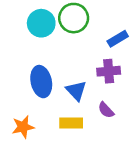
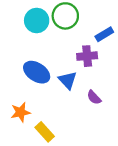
purple cross: (109, 71) -> (87, 56), moved
blue ellipse: (41, 82) -> (37, 72), turned -45
yellow rectangle: (71, 123) -> (45, 132), moved, turned 48

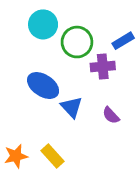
green circle: (65, 16) -> (77, 42), moved
blue triangle: (68, 80) -> (72, 107), moved
orange star: (21, 112) -> (16, 156), moved

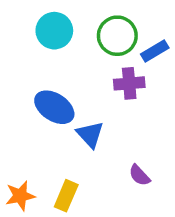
green circle: (77, 42) -> (117, 36), moved
purple semicircle: (111, 115) -> (139, 175), moved
yellow rectangle: (53, 156) -> (66, 196), turned 65

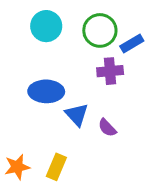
blue ellipse: (54, 107) -> (46, 91), turned -32
purple semicircle: (139, 175) -> (107, 128), moved

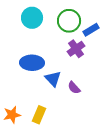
purple cross: (110, 71) -> (76, 49), turned -30

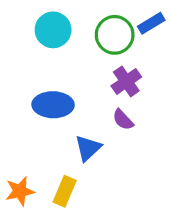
blue rectangle: (91, 30) -> (151, 23), moved
blue triangle: (53, 79) -> (88, 148), moved, turned 30
purple semicircle: (74, 88) -> (123, 120), moved

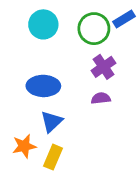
purple semicircle: (123, 120) -> (101, 98), turned 126
blue triangle: (88, 148) -> (52, 122), moved
orange star: (20, 191) -> (24, 146), moved

